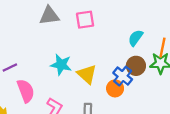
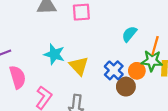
brown circle: (136, 66) -> (126, 87), moved
orange circle: (115, 88) -> (137, 71), moved

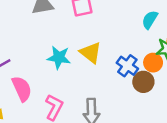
cyan semicircle: (129, 34) -> (150, 20), moved
yellow triangle: (79, 66) -> (91, 53), moved

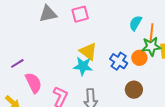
cyan star: (59, 57) -> (83, 66), moved
brown circle: (143, 82) -> (134, 90), moved

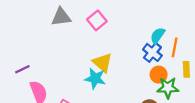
pink square: (80, 14) -> (97, 20), turned -30
green star: (151, 46) -> (168, 88), moved
blue cross: (119, 61) -> (152, 52), moved

